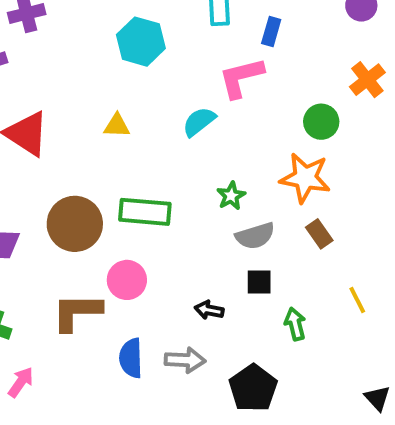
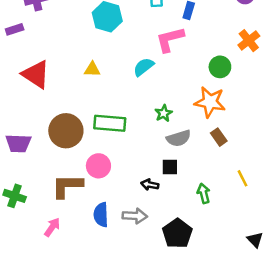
black square: (259, 282) -> (170, 167), moved
pink arrow: (21, 382) -> (52, 227), moved

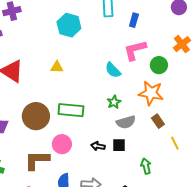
pink L-shape: (170, 39) -> (135, 50), moved
cyan semicircle: (144, 67) -> (113, 70), moved, turned -96
yellow line: (243, 178) -> (175, 143), moved
black arrow: (150, 185) -> (98, 146), moved

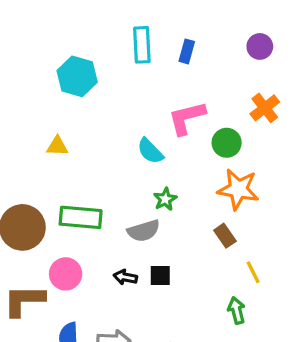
blue rectangle: (134, 20) -> (187, 51), moved
orange star: (151, 93) -> (238, 189), moved
green star: (114, 102) -> (165, 199), moved
gray semicircle: (126, 122) -> (144, 231), moved
green arrow: (146, 166) -> (237, 310), moved

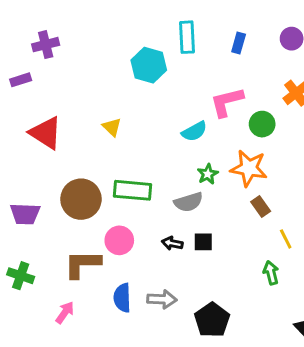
blue rectangle: (187, 51) -> (239, 43), moved
cyan hexagon: (77, 76) -> (149, 65), moved
yellow triangle: (57, 146) -> (112, 127), turned 42
cyan semicircle: (150, 151) -> (194, 131), turned -75
orange star: (238, 189) -> (249, 168), moved

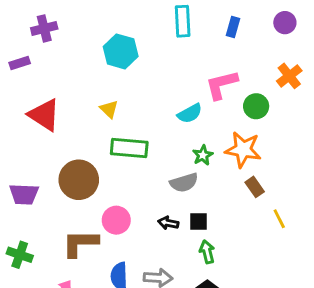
cyan hexagon: (149, 65) -> (121, 51), moved
green rectangle: (133, 190) -> (129, 148), moved
green arrow: (271, 273) -> (207, 252), moved

